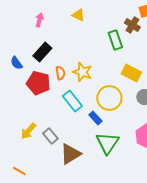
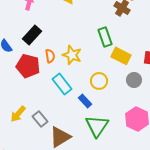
green rectangle: (115, 40) -> (105, 37), moved
yellow circle: (109, 98) -> (99, 81), size x0.7

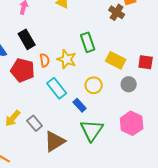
black rectangle: (32, 35) -> (27, 39), turned -72
green rectangle: (105, 37) -> (88, 42), moved

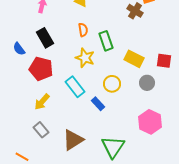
orange semicircle: (45, 60) -> (83, 30), moved
yellow arrow: (13, 118) -> (42, 102), moved
gray rectangle: (35, 123) -> (41, 130), moved
green triangle: (92, 130) -> (113, 147), moved

